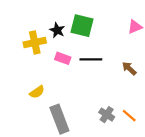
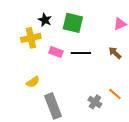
black star: (57, 30) -> (45, 20), moved
brown arrow: (129, 68) -> (115, 53), moved
orange line: (129, 116) -> (115, 94), moved

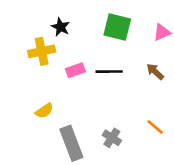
green square: (73, 23) -> (117, 27), moved
pink rectangle: (56, 52) -> (75, 70), turned -40
gray cross: (95, 102) -> (112, 138), moved

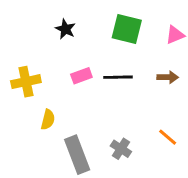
yellow cross: (42, 51) -> (26, 82), moved
brown arrow: (155, 72) -> (168, 77), turned 138
yellow semicircle: (44, 111) -> (48, 120), turned -42

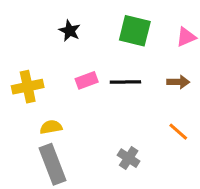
yellow semicircle: (48, 120) -> (51, 127), turned -114
orange line: (168, 137) -> (178, 132), moved
gray rectangle: (77, 155) -> (53, 164), moved

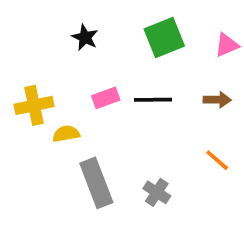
green square: (135, 31) -> (164, 37), turned -36
yellow semicircle: (51, 127) -> (66, 134), moved
gray rectangle: (53, 164) -> (96, 183), moved

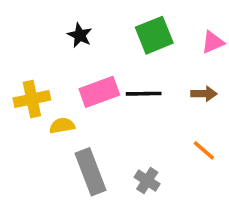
pink rectangle: (106, 98) -> (99, 92), size x1.5

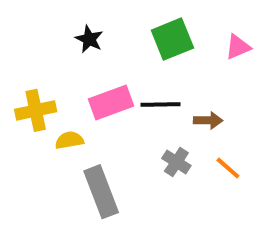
brown arrow: (204, 94) -> (208, 120), moved
gray cross: (147, 181) -> (176, 162), moved

